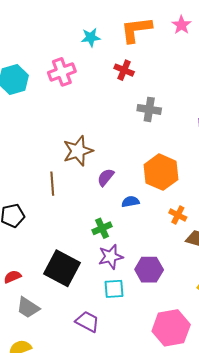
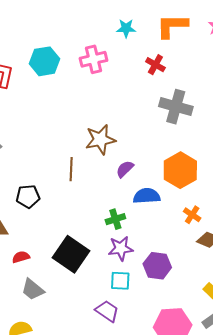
gray cross: (149, 109) -> (176, 107), size x1.4
blue semicircle: (130, 202) -> (147, 196), size x1.5
purple trapezoid: (87, 322) -> (107, 311), moved

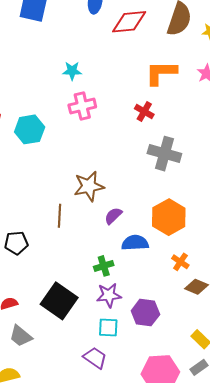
cyan star: (126, 28) -> (72, 71), moved
cyan hexagon: (44, 61) -> (30, 129), moved

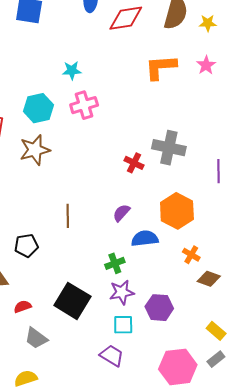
red cross: (144, 112) -> (134, 163), moved
cyan hexagon: (30, 129) -> (38, 108), moved
brown star: (89, 186) -> (35, 150), moved

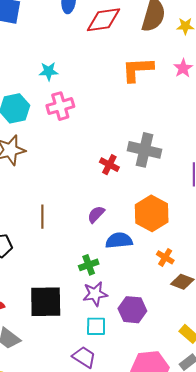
black square: (72, 301) -> (46, 302), turned -33

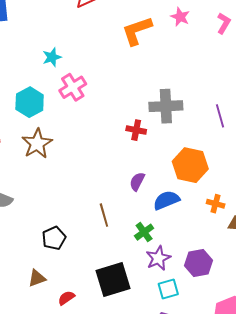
brown line: (42, 217) -> (104, 215), moved

